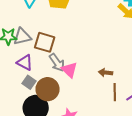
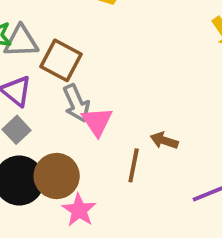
brown circle: (48, 89) -> (57, 176), moved
brown line: (115, 92) -> (134, 165), moved

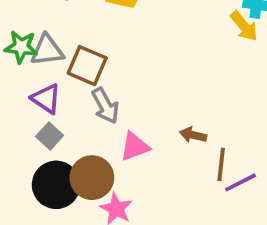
pink triangle: (97, 122) -> (135, 147), moved, turned 48
brown line: (134, 165) -> (221, 165), moved

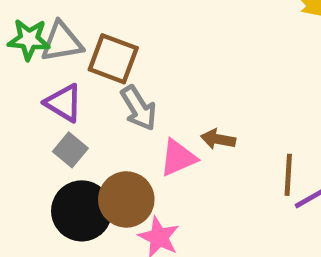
brown arrow: (193, 135) -> (218, 139), moved

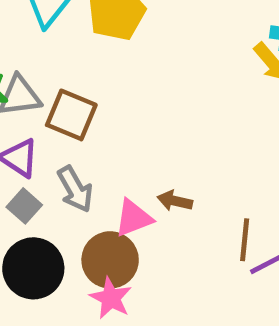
gray arrow: (139, 108) -> (75, 189), moved
brown circle: (126, 199) -> (110, 260), moved

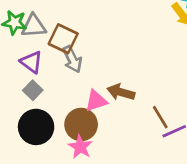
gray arrow: (75, 189) -> (72, 59), moved
brown arrow: (175, 201) -> (121, 92), size x1.4
brown line: (245, 240) -> (160, 117), turned -40

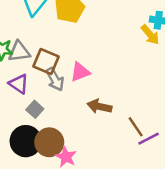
gray square: (33, 90) -> (35, 109), moved
pink triangle: (96, 101) -> (80, 72), moved
brown circle: (81, 125) -> (49, 142), moved

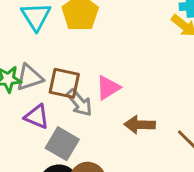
gray square: (35, 109) -> (62, 144), size x1.5

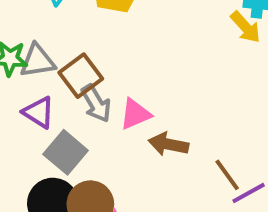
brown square: (64, 83) -> (81, 76), turned 32
pink triangle: (108, 88) -> (135, 114), moved

